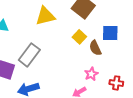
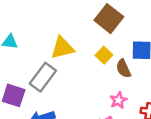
yellow triangle: (45, 16) -> (62, 48), moved

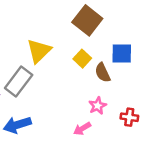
yellow triangle: (62, 48) -> (39, 51), turned -30

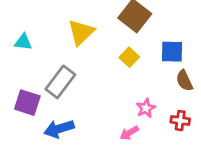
yellow triangle: (39, 51) -> (81, 32), moved
brown semicircle: (103, 73) -> (184, 81), moved

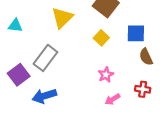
purple square: (27, 103) -> (19, 75), turned 35
pink star: (146, 108) -> (106, 75), moved
pink arrow: (129, 133) -> (112, 99), moved

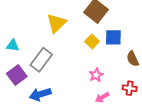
cyan triangle: (15, 26) -> (13, 46), moved
blue square: (136, 33) -> (113, 37), moved

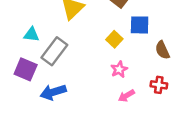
yellow square: (92, 41) -> (114, 39), moved
cyan triangle: (13, 46) -> (32, 35), moved
purple square: (17, 75) -> (26, 69), turned -30

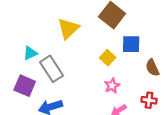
cyan triangle: (32, 35) -> (30, 53), turned -32
gray rectangle: (54, 51) -> (52, 69), turned -70

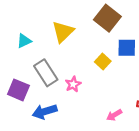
cyan triangle: (30, 53) -> (24, 41), moved
pink star: (112, 86) -> (73, 84), moved

